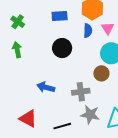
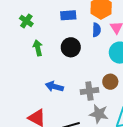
green arrow: (17, 50) -> (38, 48), moved
brown circle: (101, 73) -> (110, 82), moved

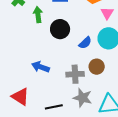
blue semicircle: (96, 30) -> (85, 43), moved, turned 40
green arrow: (38, 48) -> (38, 15), moved

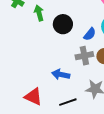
blue arrow: (40, 67) -> (61, 75), moved
gray cross: (75, 74) -> (84, 56), moved

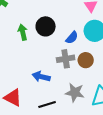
green arrow: (39, 13) -> (23, 32), moved

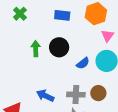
gray cross: (66, 59) -> (76, 95), moved
brown circle: (86, 60) -> (98, 93), moved

